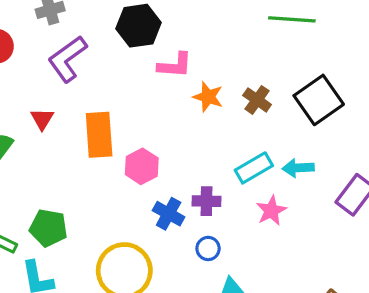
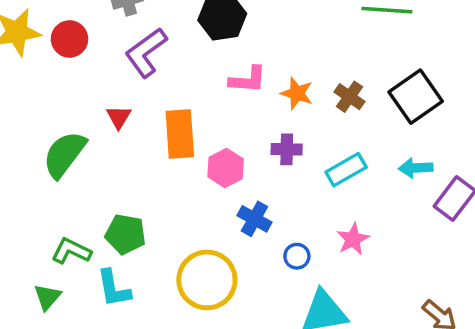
pink L-shape: (175, 65) -> (248, 80), moved
cyan arrow: (298, 168) -> (416, 168), moved
purple cross: (206, 201) -> (287, 149), moved
pink star: (271, 211) -> (353, 239), moved

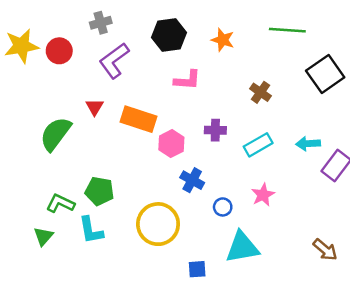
orange star: (297, 93) -> (223, 40), moved
black square: (416, 97) -> (325, 74), moved
orange rectangle: (180, 134) -> (138, 119), turned -68

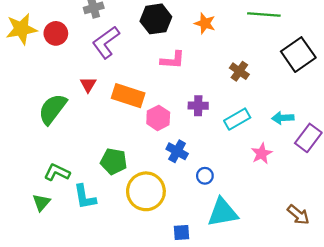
green pentagon: (99, 191) -> (114, 161), moved
pink star: (263, 195) -> (262, 154), moved

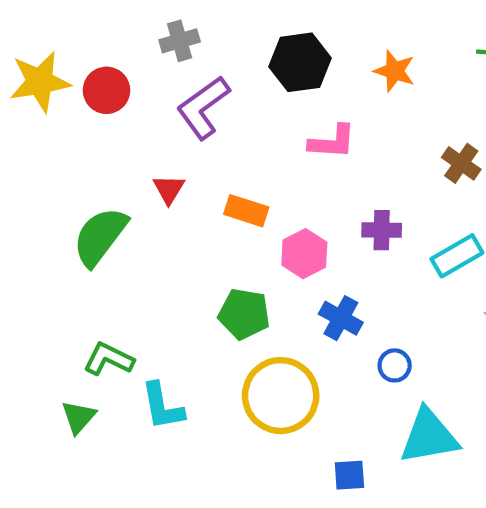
orange rectangle: (128, 96) -> (246, 211), size x0.7
green pentagon: (114, 161) -> (244, 314), moved

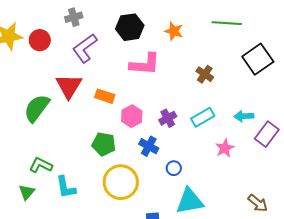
pink L-shape: (332, 142) -> (145, 64), size x1.4
red triangle: (169, 189) -> (69, 86), size x1.8
purple cross: (382, 230) -> (168, 118), moved, turned -30

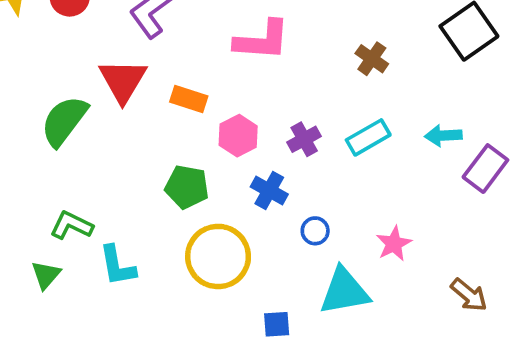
pink star: (225, 148) -> (394, 244), moved

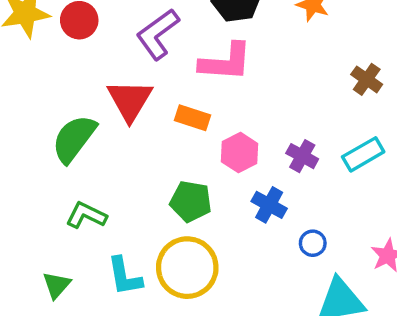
pink L-shape: (262, 40) -> (226, 62), moved
purple cross: (304, 139) -> (302, 156), turned -32
green L-shape: (71, 225) -> (86, 215), moved
yellow circle: (218, 256) -> (187, 268), moved

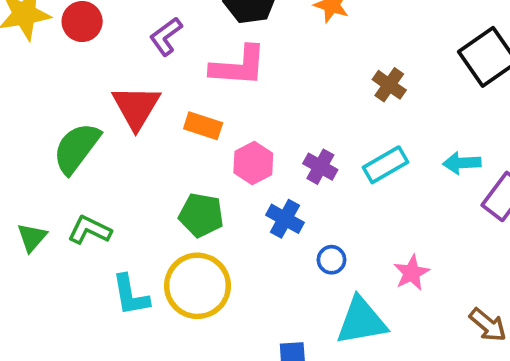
purple L-shape: (158, 34) -> (166, 36), size x0.7
green triangle: (57, 285) -> (32, 237), moved

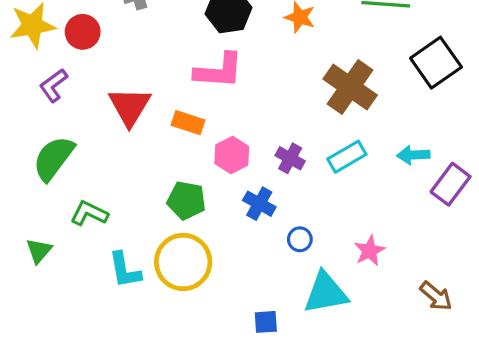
purple L-shape: (166, 36) -> (53, 85), moved
brown cross: (389, 85) -> (350, 87), size x1.8
green semicircle: (77, 148) -> (53, 158), moved
green triangle: (32, 237) -> (39, 251), moved

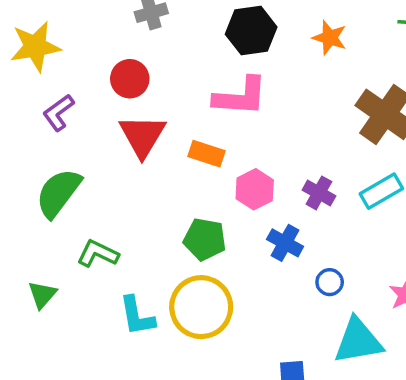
red circle: (83, 32) -> (130, 79), moved

